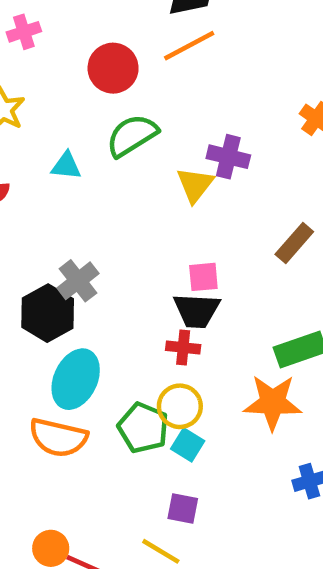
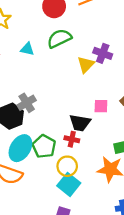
pink square: (203, 277) -> (101, 106), moved
green pentagon: (143, 428) -> (44, 146), moved
cyan square: (188, 445) -> (69, 184), size x1.5

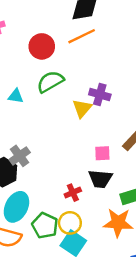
black trapezoid: (80, 123) -> (100, 179), moved
red cross: (72, 139) -> (73, 193), turned -32
green pentagon: (44, 146) -> (45, 226), moved

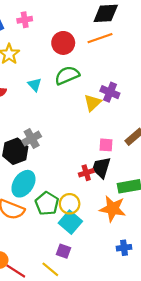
cyan triangle: (16, 96) -> (35, 85), turned 32
black trapezoid: (100, 179) -> (101, 168), turned 95
red cross: (73, 193) -> (86, 173), moved

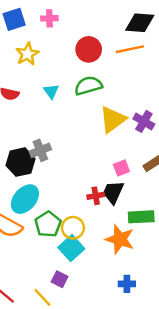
purple cross: (110, 92) -> (144, 121), moved
yellow triangle: (93, 103) -> (113, 119), size x1.4
pink square: (106, 145) -> (121, 168), turned -32

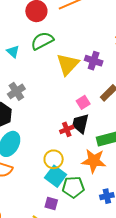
gray cross: (40, 150) -> (16, 91), moved
green pentagon: (48, 224) -> (73, 187), moved, turned -30

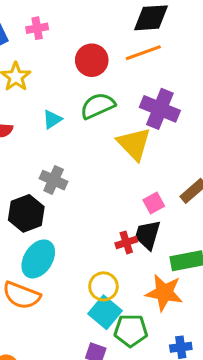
cyan triangle: (13, 52) -> (52, 119), turned 40
purple cross: (94, 61) -> (160, 109), moved, size x1.4
yellow triangle: (68, 64) -> (134, 144), turned -30
gray cross: (16, 91) -> (54, 180), turned -36

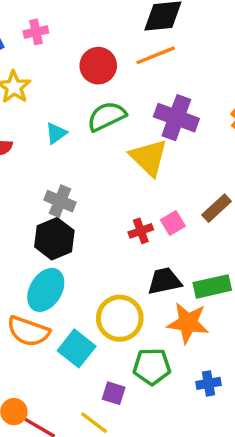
black hexagon: (26, 213) -> (54, 239), moved
black trapezoid: (148, 235) -> (164, 281), moved, turned 64
red cross: (126, 242) -> (141, 231), moved
yellow circle: (103, 286) -> (120, 318), size x1.4
cyan square: (105, 312) -> (77, 348), moved

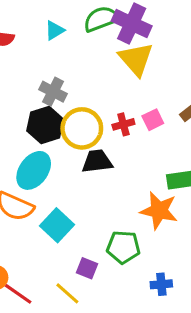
purple cross: (176, 118) -> (132, 24), moved
black trapezoid: (164, 281) -> (97, 161), moved
yellow circle: (120, 318) -> (82, 128), moved
blue cross: (208, 383) -> (161, 284), moved

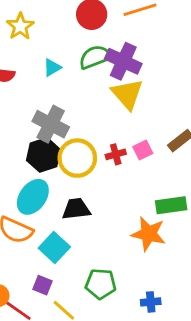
gray cross: (53, 92) -> (51, 124), size x1.4
black trapezoid: (97, 161) -> (76, 209), moved
green pentagon: (123, 247) -> (101, 284), moved
purple square: (87, 268) -> (43, 285), moved

